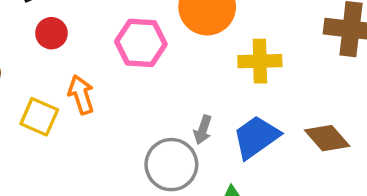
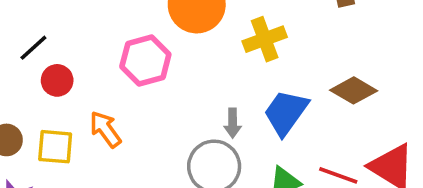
yellow square: (39, 117) -> (55, 147), moved

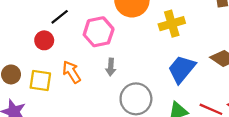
black line: (33, 48) -> (60, 17), moved
gray arrow: (233, 123) -> (111, 67), moved

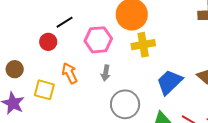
yellow cross: (172, 24) -> (143, 45), moved
yellow square: (40, 80) -> (44, 90), moved

